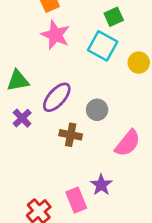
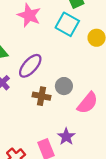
gray circle: (97, 110) -> (64, 86), moved

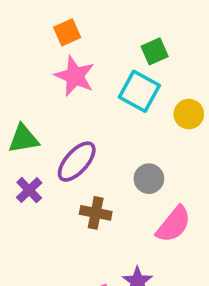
gray circle: (64, 86) -> (149, 179), moved

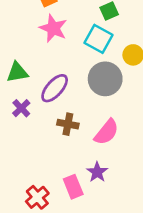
gray circle: (149, 179) -> (105, 79), moved, size x1.6
pink semicircle: (174, 224) -> (106, 132), moved

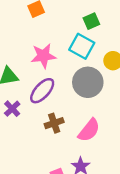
pink star: (53, 28) -> (43, 56), moved, turned -30
brown cross: (68, 124) -> (54, 123), turned -30

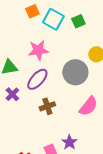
cyan square: (82, 46) -> (53, 19), moved
pink semicircle: (89, 130) -> (88, 106), moved

